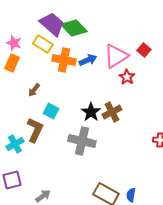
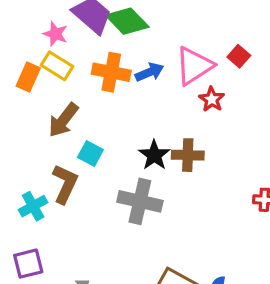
pink star: (14, 43) -> (55, 34), moved
yellow rectangle: (43, 44) -> (57, 66), moved
brown arrow: (34, 90) -> (63, 120), size x1.6
brown cross: (112, 112) -> (188, 155), turned 30

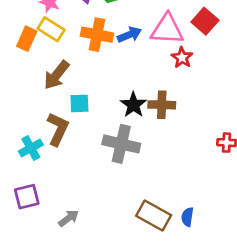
red square: (239, 56) -> (205, 21), size x1.4
pink triangle: (194, 66) -> (167, 29), turned 36
cyan square: (90, 154) -> (79, 103), turned -30

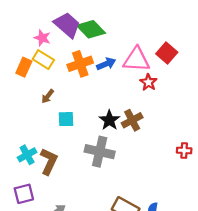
orange cross: (97, 35) -> (80, 64), turned -30
brown arrow: (56, 75) -> (48, 96), size x0.6
brown cross: (162, 105) -> (132, 120), turned -30
brown L-shape: (58, 129) -> (49, 161), moved

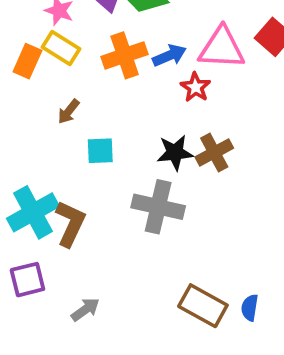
red star: (148, 82) -> (195, 87), moved
black star: (109, 120) -> (175, 153), turned 30
cyan cross: (27, 155) -> (33, 212), size x1.5

